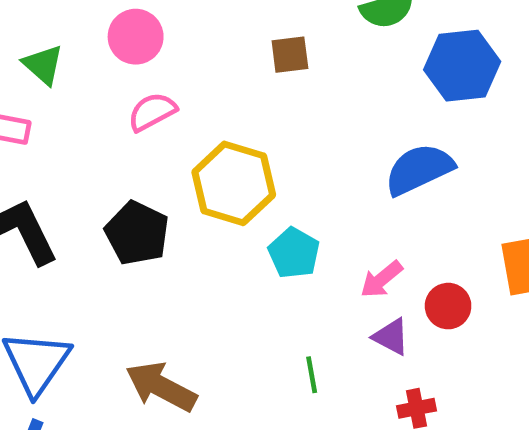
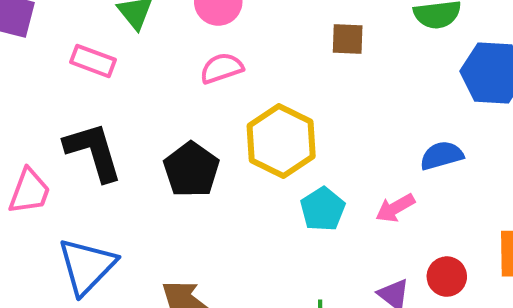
blue semicircle: (419, 169) -> (442, 156), size x0.7
pink arrow: (381, 279) -> (395, 208), moved

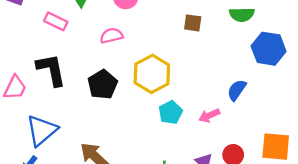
pink semicircle: (222, 68) -> (111, 36), moved
blue semicircle: (442, 156) -> (237, 90), turned -45

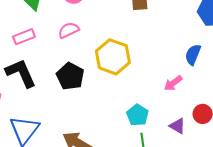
pink rectangle: (56, 21) -> (24, 37), moved, turned -35
cyan pentagon: (170, 112) -> (137, 115), moved

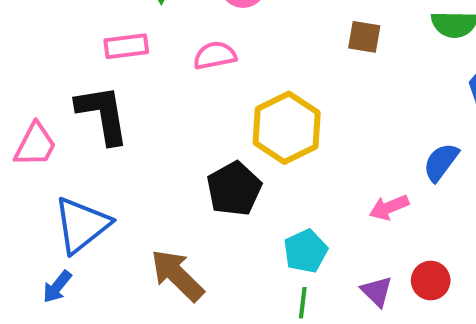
black pentagon: (70, 76) -> (234, 189), moved

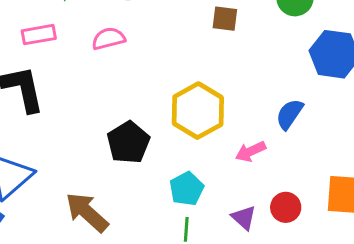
yellow hexagon: (287, 128) -> (198, 111), moved

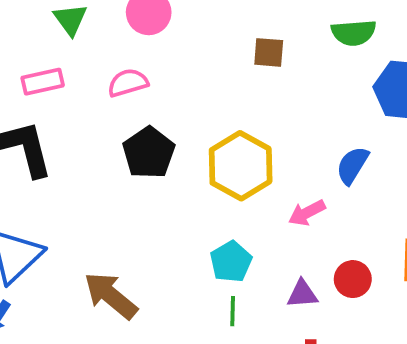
black pentagon: (128, 142) -> (149, 153), moved
purple triangle: (244, 218) -> (302, 294), turned -44

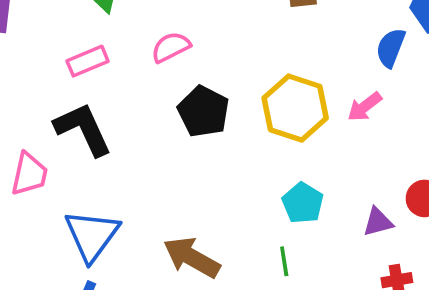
blue semicircle: (352, 165) -> (391, 48), moved
pink arrow: (307, 213) -> (365, 107), moved
green line: (233, 311) -> (284, 261), moved

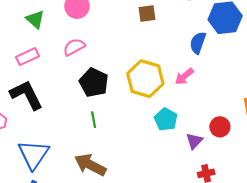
cyan pentagon: (303, 203) -> (166, 119), moved
purple triangle: (378, 222) -> (194, 141), turned -30
green line: (284, 261) -> (94, 120), moved

